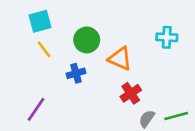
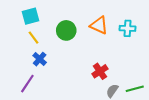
orange triangle: (120, 59) -> (99, 25), moved
blue cross: (76, 73) -> (40, 59), moved, turned -32

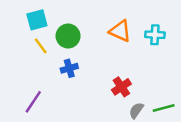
green circle: (66, 30) -> (68, 36), moved
blue cross: (40, 59) -> (69, 68), moved, turned 32

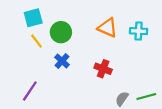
blue cross: (69, 68) -> (62, 61), turned -32
red cross: (121, 87) -> (103, 69), moved, turned -35

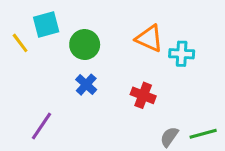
cyan cross: (139, 31) -> (182, 54), moved
yellow line: (37, 41) -> (20, 43), moved

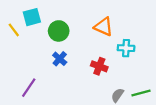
cyan cross: (182, 54) -> (126, 48), moved

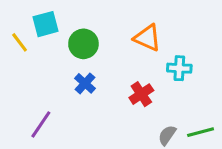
red cross: (99, 66) -> (141, 94), turned 35

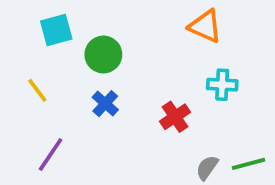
orange triangle: (147, 38) -> (205, 26), moved
yellow line: (20, 42) -> (37, 90), moved

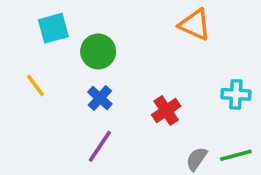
cyan cross: (222, 85) -> (236, 94), moved
purple line: (51, 154) -> (100, 146), moved

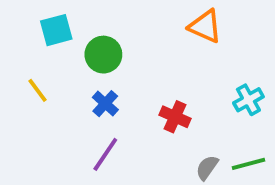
cyan cross: (236, 94) -> (248, 100), turned -32
red cross: (166, 111) -> (175, 117), turned -32

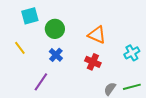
orange triangle: (205, 26) -> (97, 35), moved
purple line: (105, 154) -> (41, 82), moved

